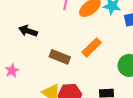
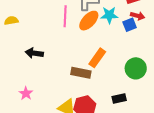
brown rectangle: (60, 57) -> (81, 73), moved

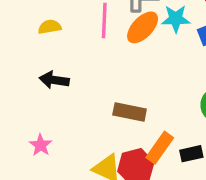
yellow semicircle: (11, 21) -> (50, 27), moved
orange rectangle: (97, 58) -> (160, 148), moved

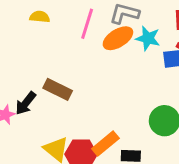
black arrow: (54, 80) -> (26, 103), moved, turned -75
brown rectangle: (130, 112) -> (58, 89), moved

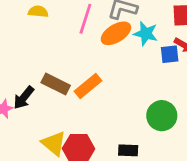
orange rectangle: (105, 144) -> (88, 86), moved

